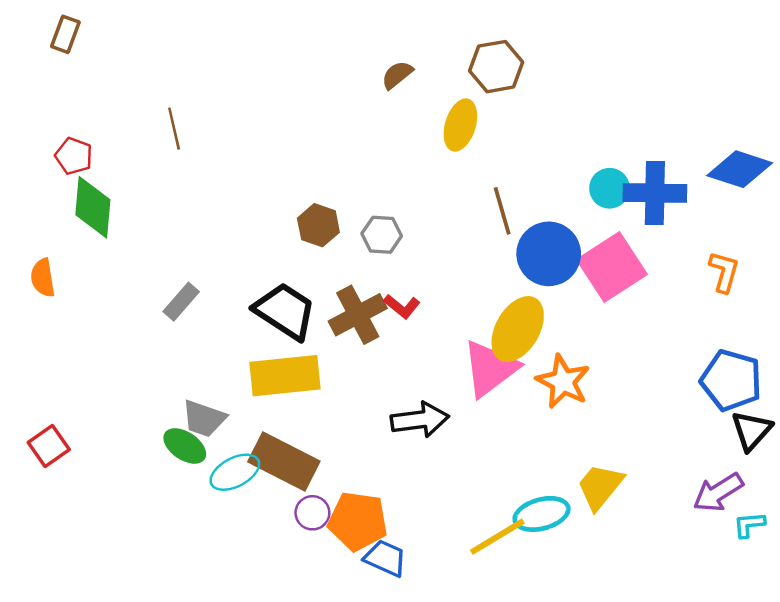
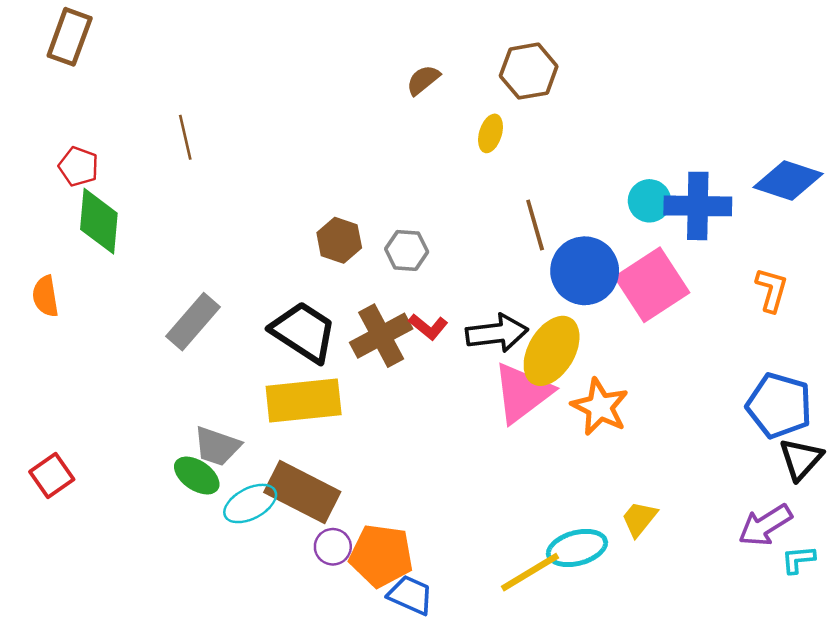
brown rectangle: (65, 34) -> (70, 37), size x1.4
yellow ellipse: (460, 125) -> (491, 133), size x0.7
gray rectangle: (181, 302) -> (193, 322), size x1.4
black arrow: (420, 420) -> (497, 333), moved
yellow trapezoid: (600, 487) -> (639, 519), size x0.7

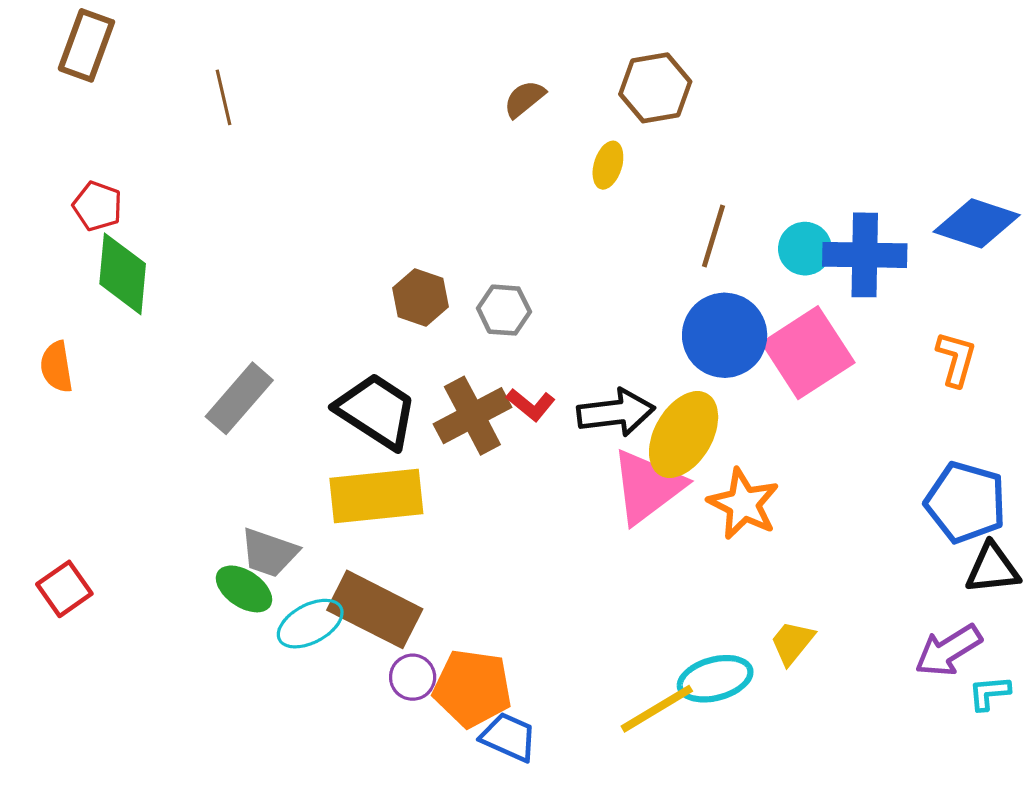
brown line: (185, 137) -> (223, 97), moved
brown line: (535, 225) -> (714, 236), moved, turned 33
black triangle: (801, 459) -> (992, 568), turned 42

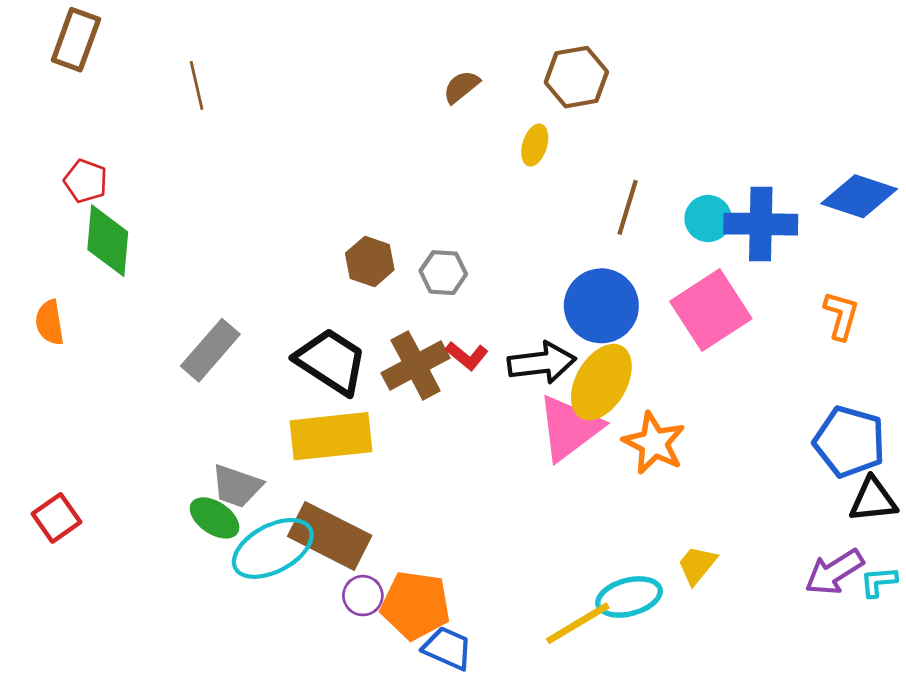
blue circle: (725, 335) -> (601, 306), moved
cyan ellipse: (310, 624) -> (273, 548), size x1.4
cyan L-shape: (989, 693) -> (879, 582), moved

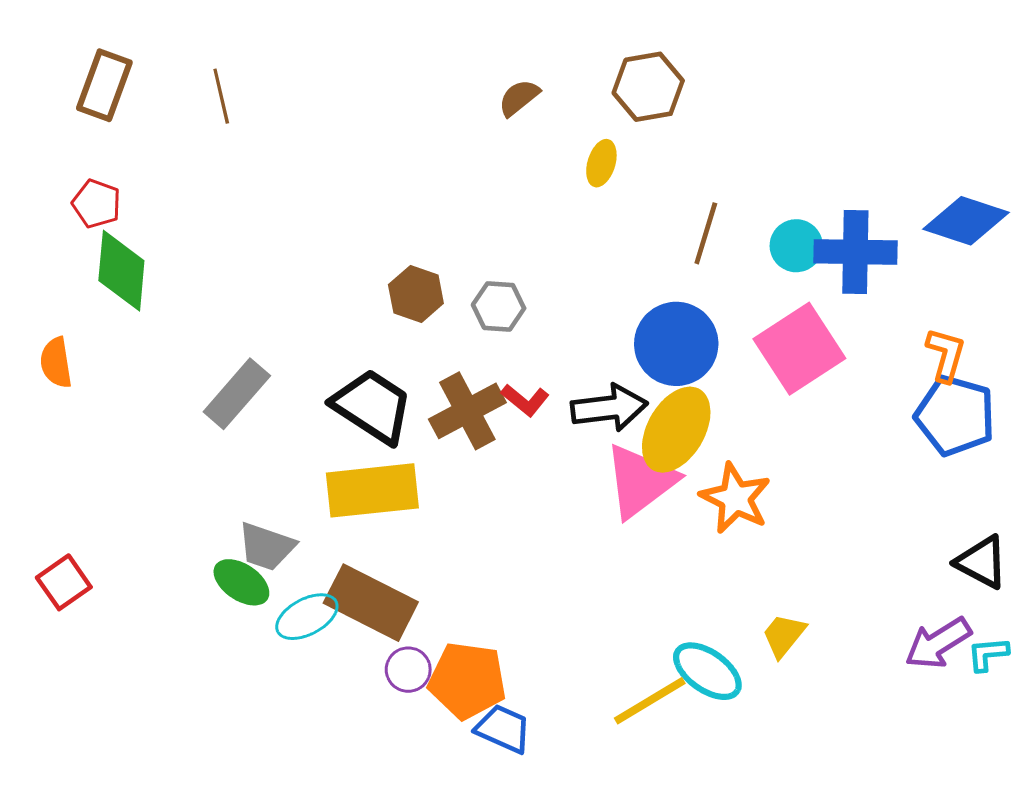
brown rectangle: (76, 40) -> (104, 85), moved
blue pentagon: (849, 442) -> (955, 416), moved
black triangle: (873, 500) -> (982, 562), turned 34
cyan ellipse: (273, 548) -> (307, 617), size x0.7
cyan ellipse: (629, 597) -> (707, 671), turned 50

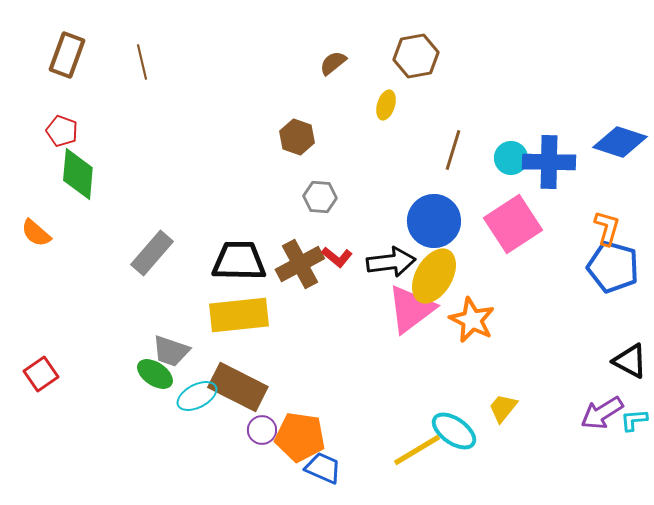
brown hexagon: (416, 294) -> (297, 137), moved
orange semicircle: (56, 363) -> (36, 233), turned -40
black trapezoid: (372, 406) -> (239, 261), turned -32

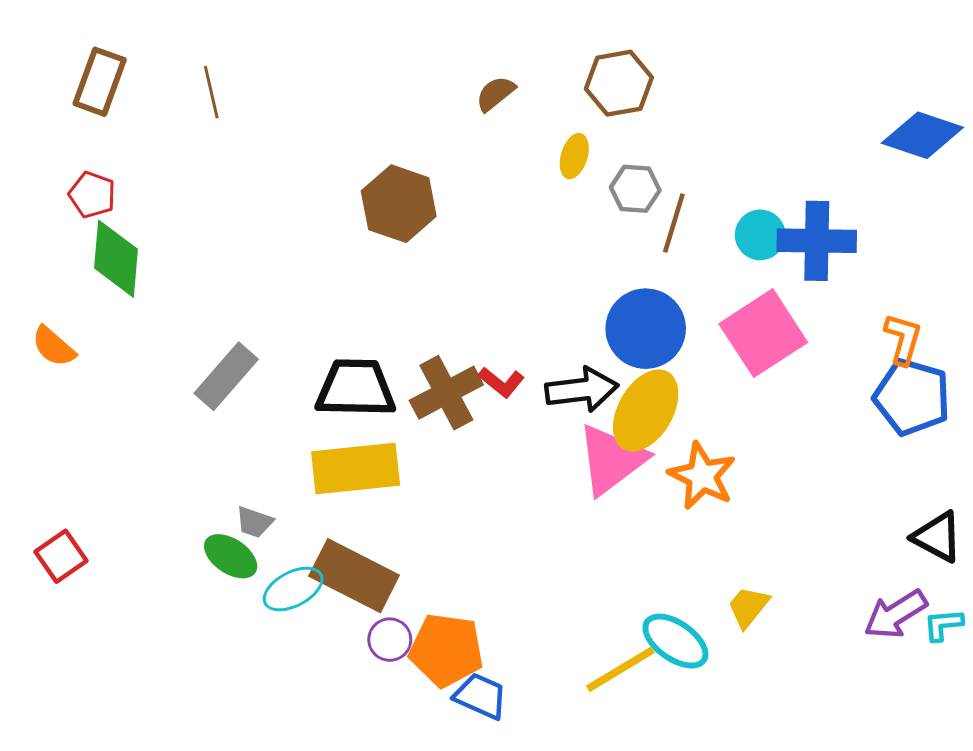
brown hexagon: (297, 137) -> (399, 204), moved, size x1.4
blue diamond: (620, 142) -> (922, 135), moved
gray hexagon: (320, 197) -> (635, 189), moved
gray trapezoid: (171, 351) -> (254, 522), size x0.7

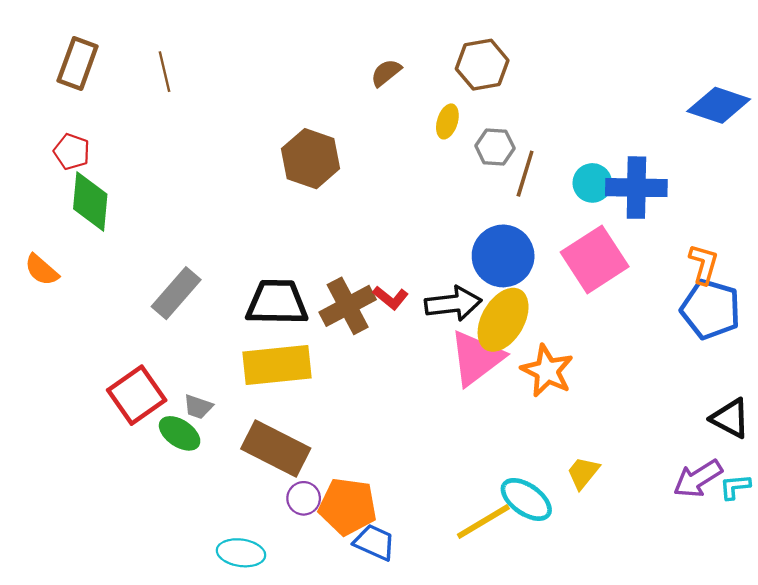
red square: (61, 556) -> (137, 395), moved, size x1.4
cyan ellipse: (293, 589) -> (241, 553), moved, turned 36

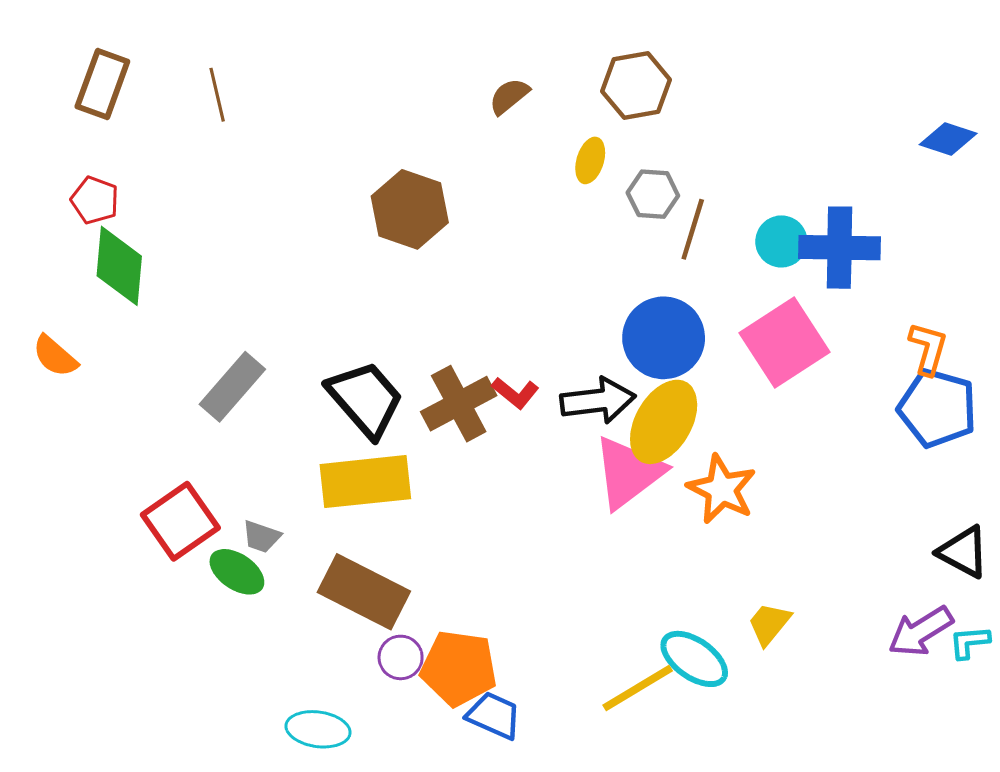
blue diamond: (719, 105) -> (948, 139), size x0.7
black trapezoid: (277, 302) -> (365, 399), turned 48

